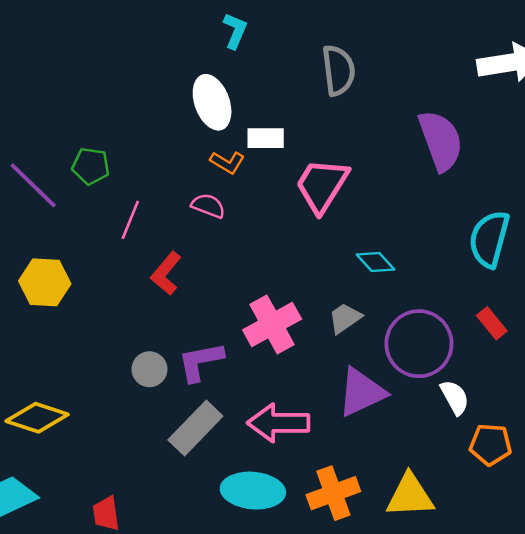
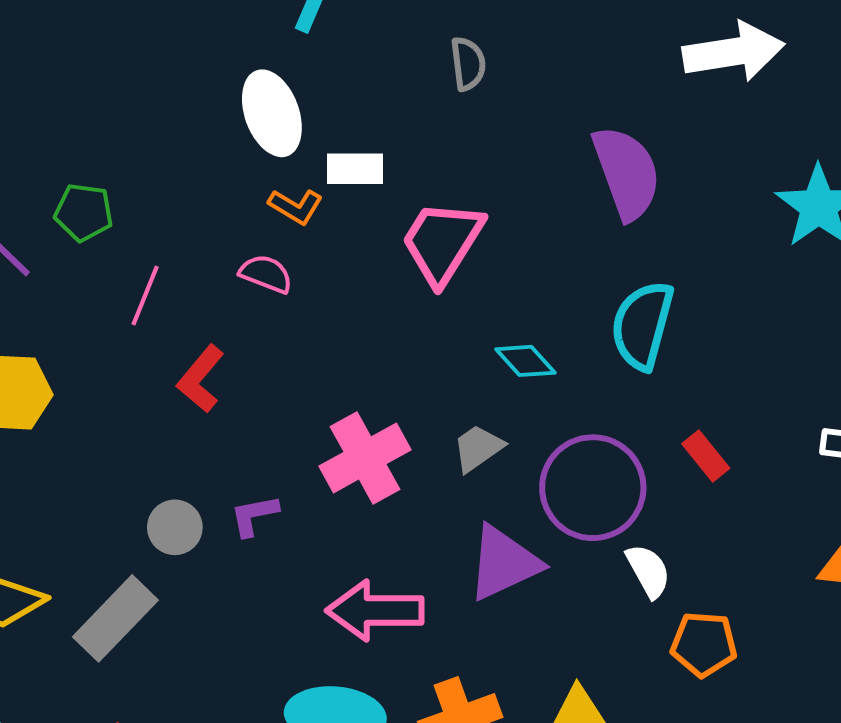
gray semicircle: (338, 70) -> (468, 64), size x0.7
cyan semicircle: (489, 239) -> (642, 325), moved
purple L-shape: (201, 362) -> (254, 515), size x0.7
gray rectangle: (195, 428) -> (115, 618), moved

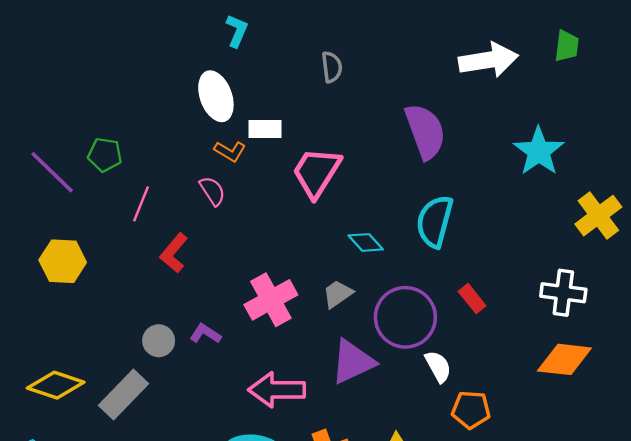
pink semicircle: (266, 274) -> (212, 191), turned 36
purple L-shape: (254, 515) -> (205, 334), turned 44

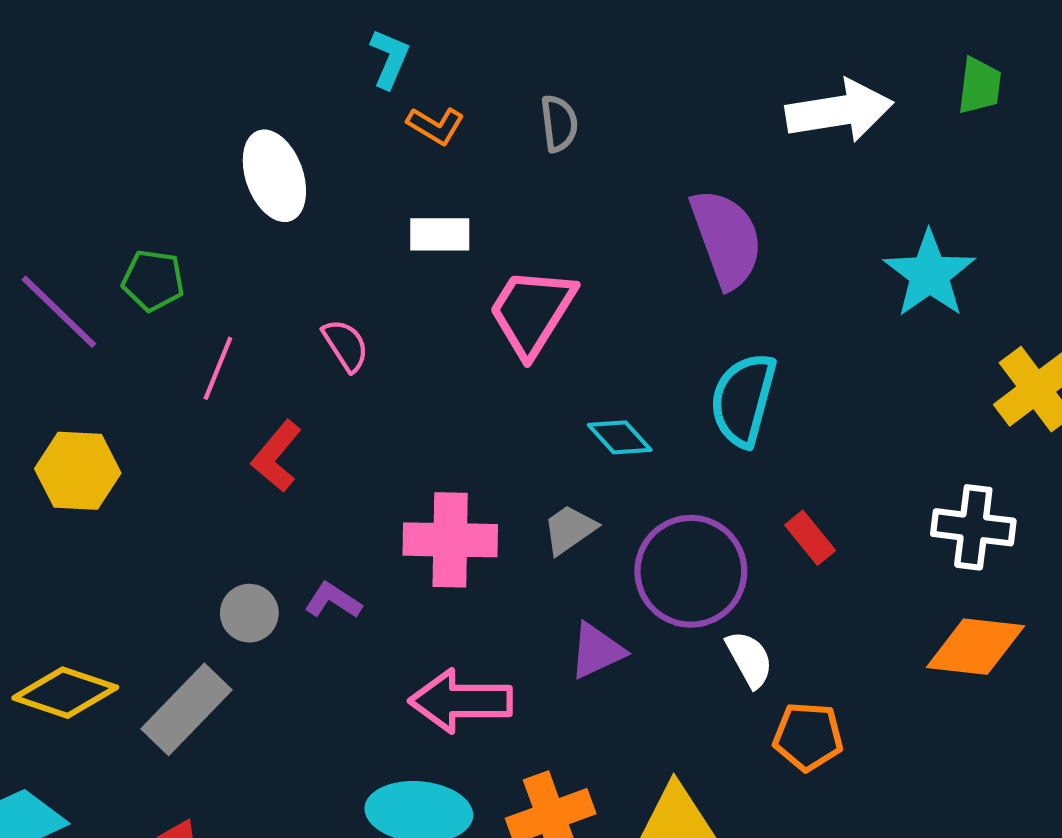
white ellipse: (216, 96) -> (274, 176), moved
orange L-shape: (230, 151) -> (436, 126), moved
pink cross: (271, 300) -> (450, 540), turned 30
purple triangle: (353, 362) -> (597, 651), size x0.7

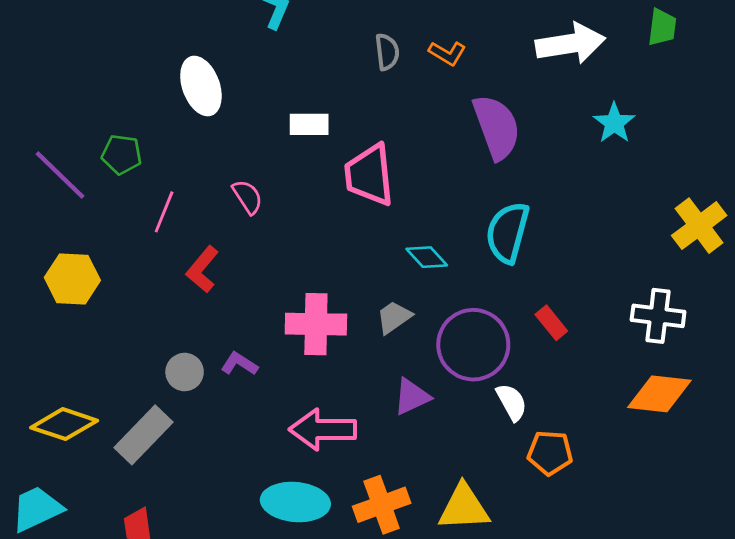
orange L-shape: (436, 126) -> (447, 53), moved
cyan star: (929, 274) -> (614, 123), moved, size x0.7
pink trapezoid: (532, 312) -> (369, 175), turned -38

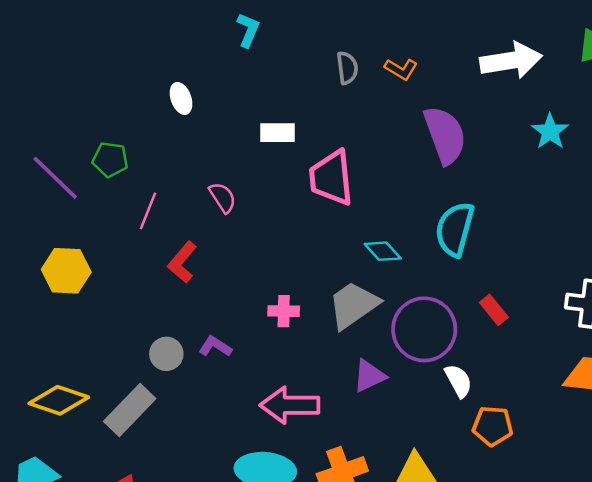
white ellipse: (201, 86) -> (181, 98), size x0.6
gray trapezoid: (394, 317) -> (353, 305), size x1.6
pink cross: (316, 324) -> (284, 311), size x0.6

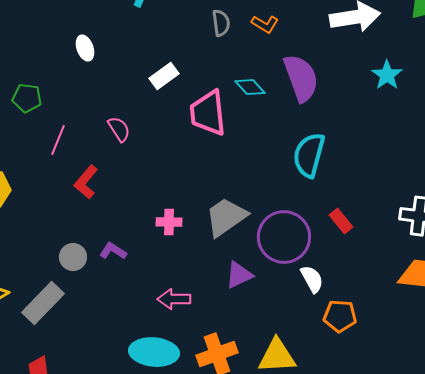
white rectangle: (278, 133) -> (164, 76), turned -36
cyan diamond: (383, 251) -> (250, 87), moved
pink arrow: (290, 405) -> (174, 299), size x0.7

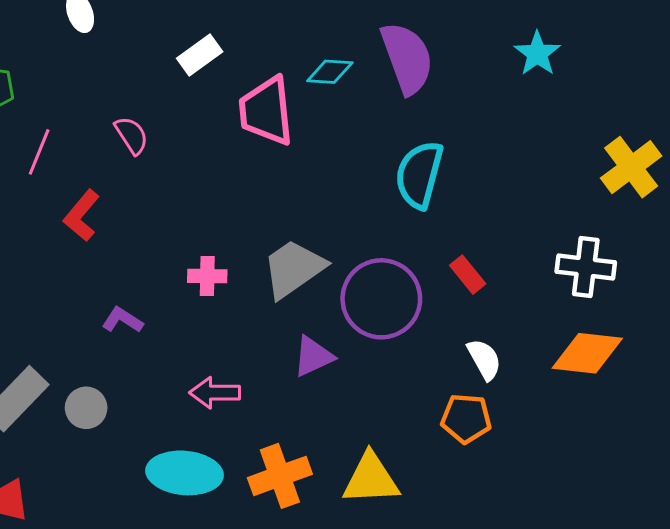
cyan diamond: (250, 87) -> (330, 72), turned -44
gray circle: (73, 257) -> (86, 408), moved
white semicircle: (312, 279) -> (484, 359), moved

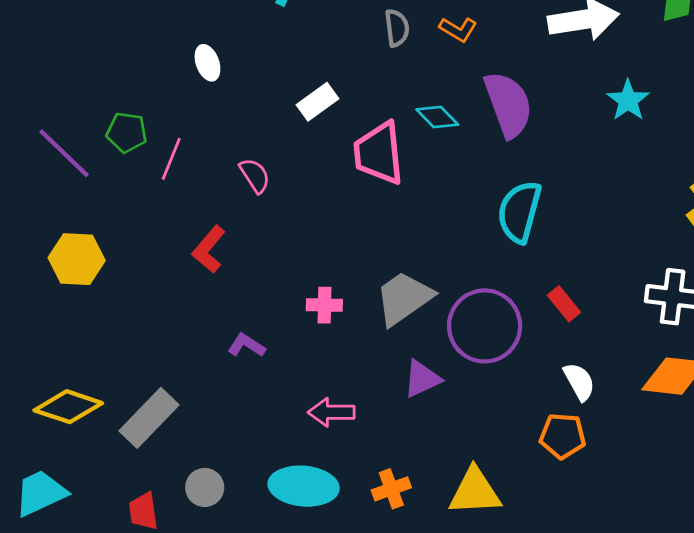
cyan diamond: (330, 72) -> (437, 117), turned 42
pink line: (39, 152) -> (171, 159), moved
gray circle: (86, 408) -> (205, 487), moved
orange cross: (280, 476) -> (391, 489), size x0.7

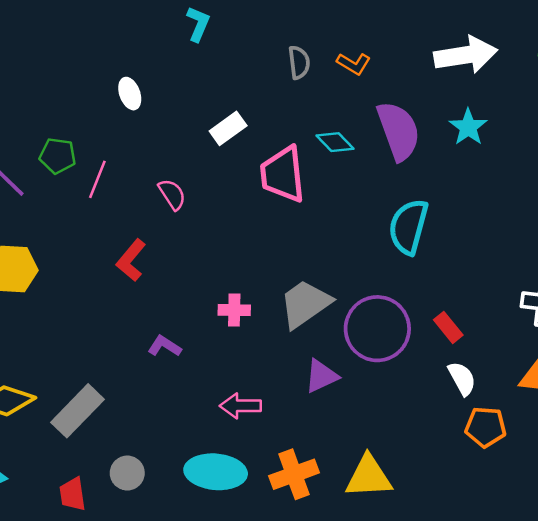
cyan star: (628, 100) -> (468, 127), moved
red rectangle: (564, 304) -> (448, 327), moved
orange pentagon: (563, 436) -> (486, 427), moved
orange cross: (391, 489) -> (294, 474), size x1.4

